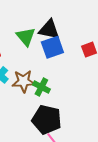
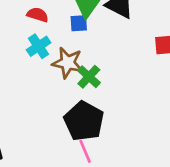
blue square: (52, 47) -> (79, 23), moved, size x0.6

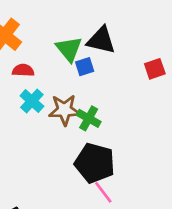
blue square: (79, 23) -> (85, 67), moved

